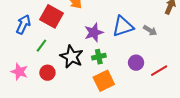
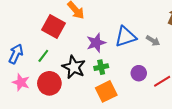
blue arrow: (23, 24) -> (16, 54), moved
red circle: (47, 73) -> (49, 83), size x1.5

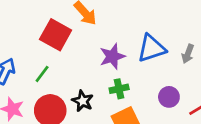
gray arrow: (153, 41) -> (188, 54), turned 80
black star: (74, 67) -> (83, 101), moved, size x0.7

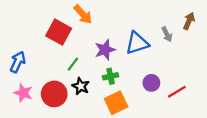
gray arrow: (188, 54) -> (167, 34), moved, turned -48
green line: (42, 74) -> (73, 64), moved

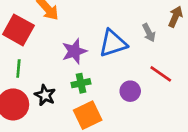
green line: (73, 64) -> (18, 69), moved, turned -32
red line: (177, 92) -> (161, 74), moved, turned 66

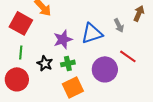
purple circle: (130, 91) -> (105, 69), size x1.6
black star: (45, 95) -> (45, 63), moved

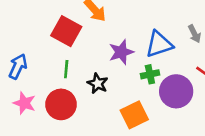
green cross: (68, 63) -> (150, 74), moved

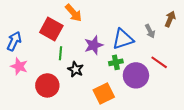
blue arrow: (18, 66) -> (14, 41), moved
green line: (66, 69) -> (60, 53), moved
pink star: (24, 103) -> (19, 66), moved

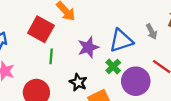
green cross: (116, 62) -> (113, 67), turned -32
black star: (76, 69) -> (78, 82), moved

